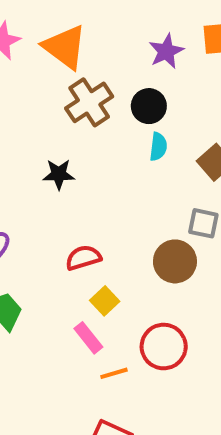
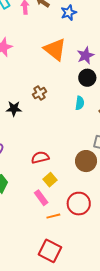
orange triangle: (65, 47) -> (55, 49), moved
brown cross: (89, 102) -> (40, 93), moved, size x0.6
black circle: (149, 106) -> (87, 78), moved
black star: (59, 174) -> (14, 109), moved

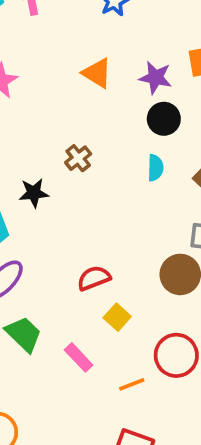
orange triangle: (55, 49) -> (97, 73), size x0.7
purple star: (85, 55) -> (155, 78), turned -30
pink rectangle: (41, 198) -> (79, 357), moved

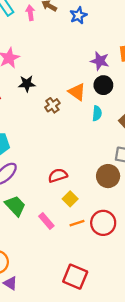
orange triangle: (97, 73) -> (77, 92), moved
black star: (34, 193) -> (27, 84), moved
orange line: (132, 384) -> (77, 223), moved

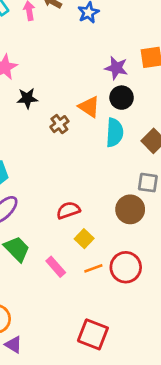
cyan semicircle: (97, 113) -> (115, 133), size x1.5

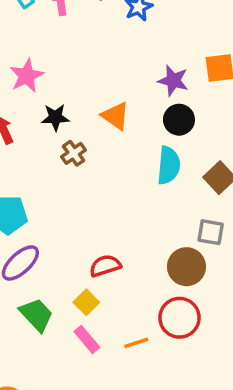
orange triangle: (89, 107) -> (115, 116), moved
brown cross: (59, 124) -> (74, 153), moved
yellow square: (84, 239) -> (86, 302), moved
red circle: (126, 267) -> (179, 318), moved

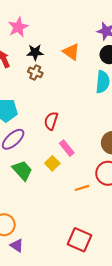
brown cross: (74, 153) -> (35, 72), moved, turned -32
red semicircle: (105, 266) -> (51, 121), moved, turned -54
pink rectangle: (87, 339) -> (67, 148), moved

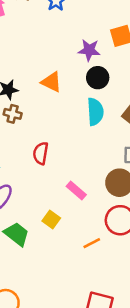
red semicircle: (51, 121) -> (41, 153), moved
pink rectangle: (67, 148) -> (76, 190), moved

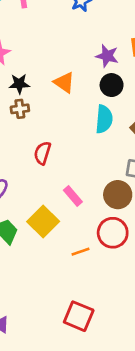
brown cross: (13, 114) -> (20, 109), turned -30
yellow square: (51, 219) -> (43, 222), size x1.6

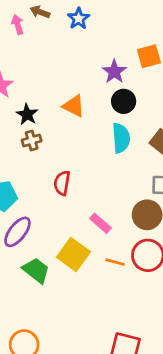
purple star: (107, 56) -> (114, 72), turned 30
black star: (19, 84) -> (27, 114), turned -30
orange line: (81, 252) -> (115, 262), moved, turned 42

